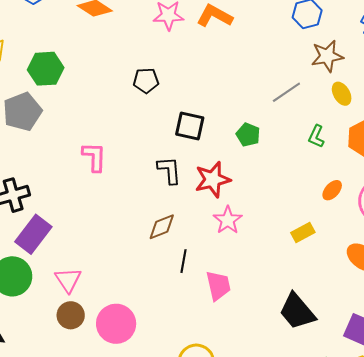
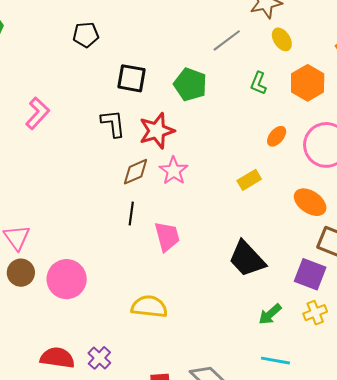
green pentagon: (248, 135) -> (190, 85), size x1.4
pink L-shape: (94, 157) -> (38, 113), turned 44
brown diamond: (162, 227) -> (135, 172), moved

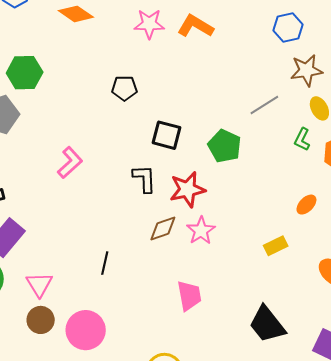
green L-shape: (258, 83) -> (302, 139), moved
black line: (131, 214) -> (105, 263), moved

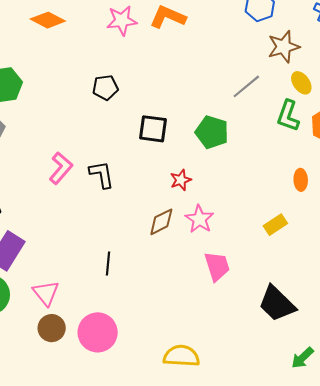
green L-shape: (302, 139) -> (288, 116), size x1.4
black L-shape: (144, 179) -> (102, 174), moved
red star: (187, 189) -> (181, 180), size x0.6
orange ellipse: (306, 205) -> (301, 180), turned -40
pink trapezoid: (189, 296) -> (217, 266), moved

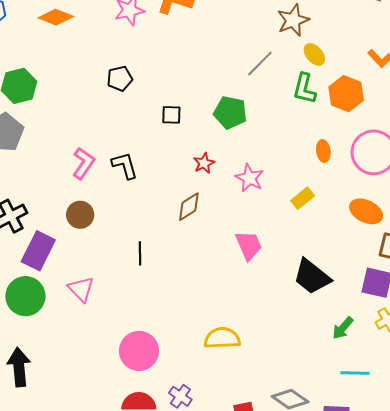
black square: (153, 129) -> (171, 115), size x0.7
pink star: (199, 219) -> (249, 178), moved
brown circle: (52, 328) -> (80, 215), moved
pink circle: (98, 332) -> (139, 351), moved

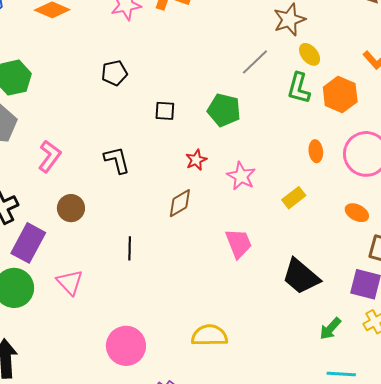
pink L-shape: (83, 163) -> (50, 156), moved
orange ellipse: (366, 211) -> (357, 213), size x0.7

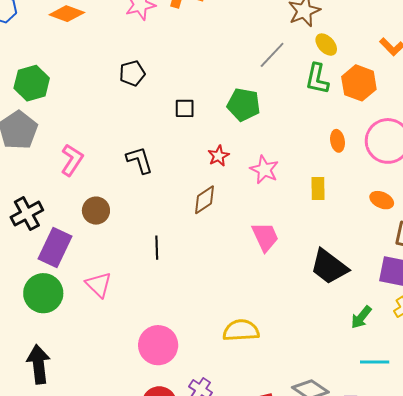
yellow rectangle: (294, 198) -> (318, 188), turned -50

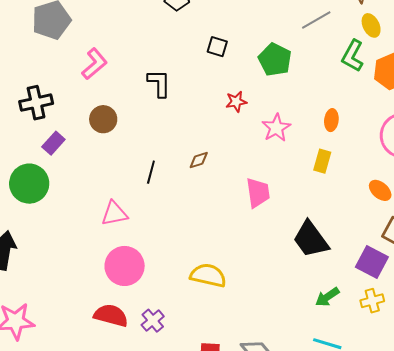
orange ellipse: (338, 141) -> (331, 120), moved
brown diamond: (204, 200) -> (199, 160), moved, size x0.7
purple rectangle: (55, 248) -> (53, 143), size x0.6
pink triangle: (99, 285) -> (114, 213), moved, turned 48

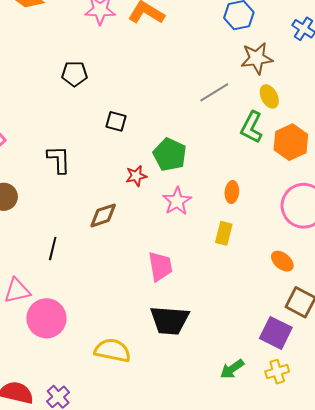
green pentagon: (275, 60) -> (170, 155), moved
brown diamond: (199, 160) -> (103, 215), moved, size x1.4
black trapezoid: (311, 239) -> (169, 320), moved, turned -48
pink circle: (125, 266) -> (46, 318), moved

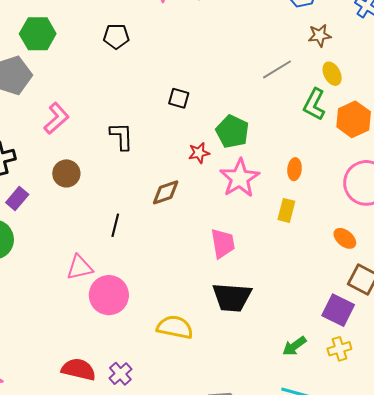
brown star: (257, 58) -> (320, 35), size x0.7
black pentagon: (74, 74) -> (116, 36), moved
pink star: (177, 201) -> (240, 178), size x1.4

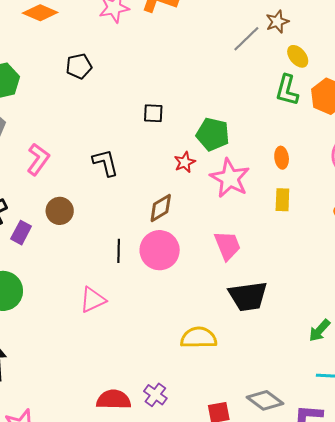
gray line: (277, 69) -> (246, 39), moved
purple rectangle: (17, 198) -> (21, 233), moved
pink circle: (109, 295) -> (160, 250), moved

